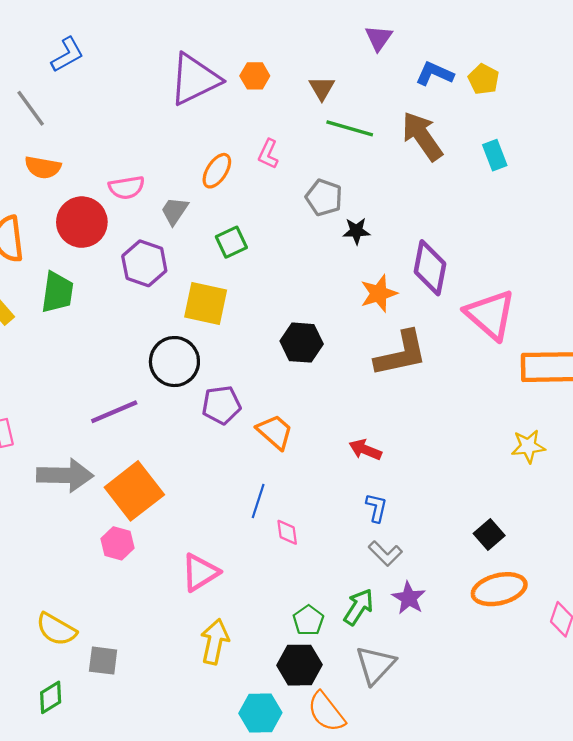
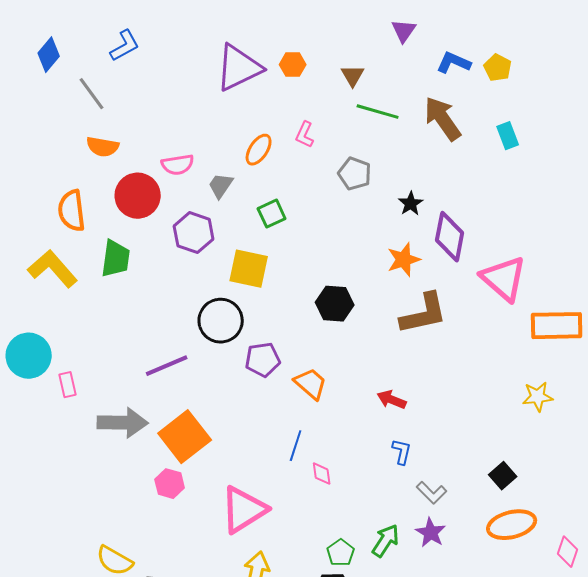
black star: (356, 231) -> (411, 204), moved, turned -30
gray L-shape: (385, 553) -> (432, 493), moved
pink triangle: (200, 572) -> (244, 510), size x1.4

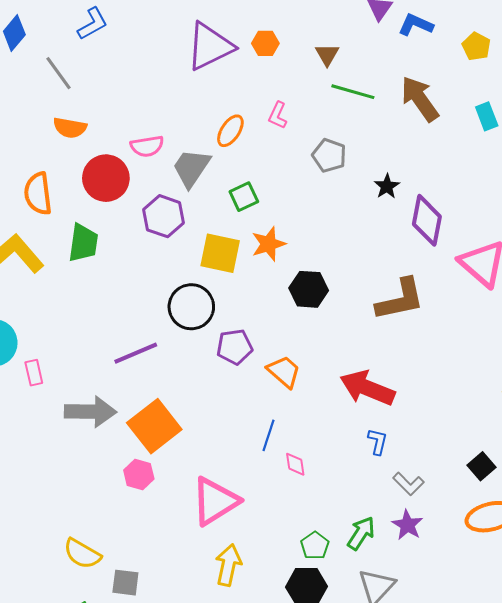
blue L-shape: (454, 63) -> (416, 25), moved
gray trapezoid: (221, 186) -> (191, 168), size x1.5
orange star: (404, 260) -> (268, 244), moved
red arrow: (392, 400) -> (367, 388), size x1.8

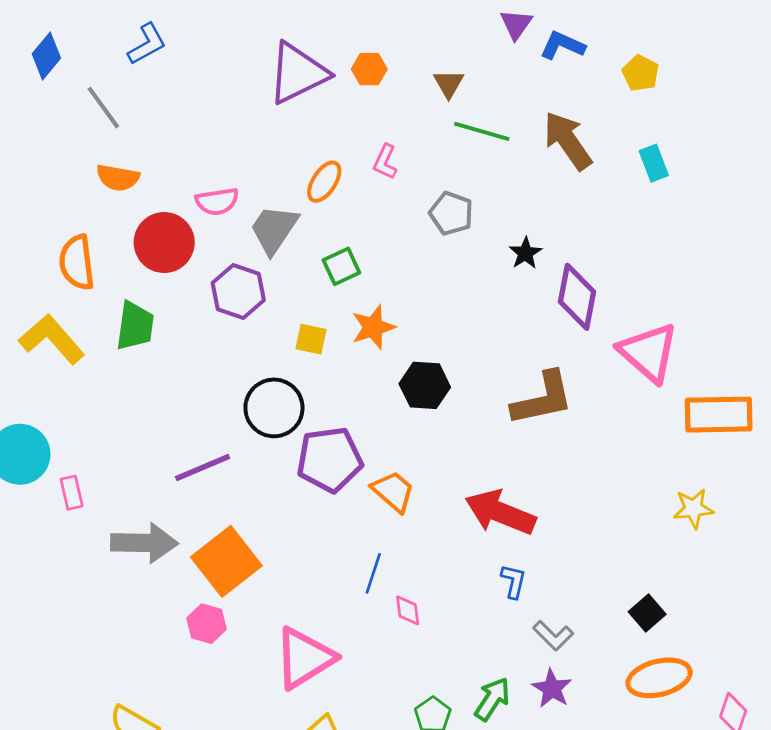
yellow square: (220, 253) -> (311, 339), size x0.6
purple pentagon: (235, 347) -> (330, 460), size x1.4

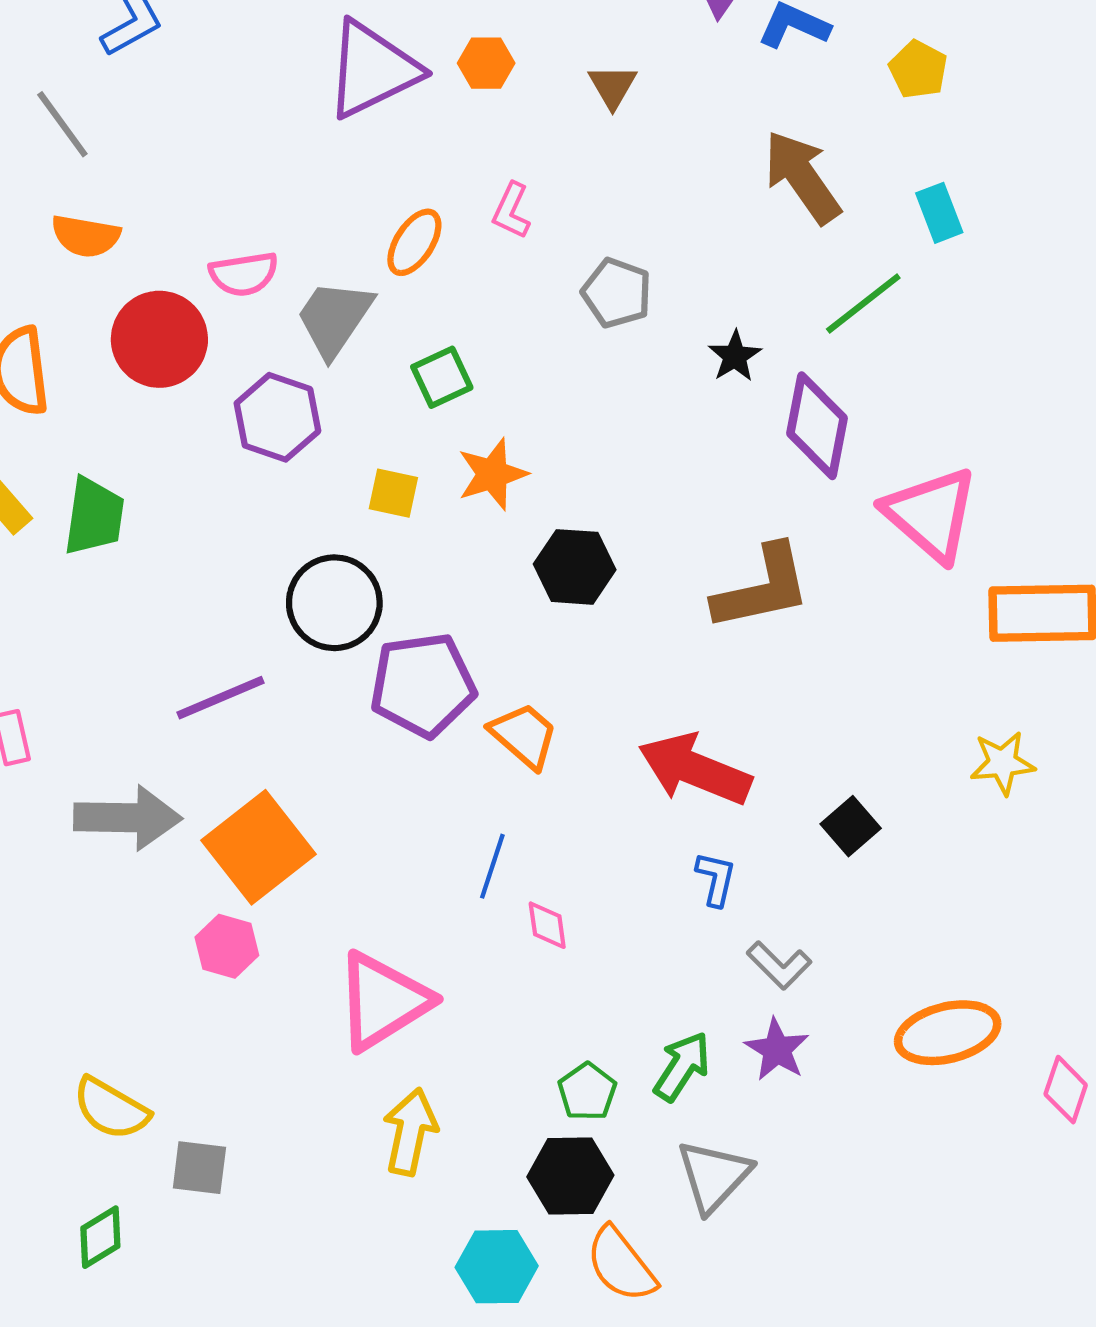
green line: (482, 131) -> (863, 303), moved, turned -54
green trapezoid: (135, 326) -> (94, 516), moved
black square: (647, 613) -> (851, 826), moved

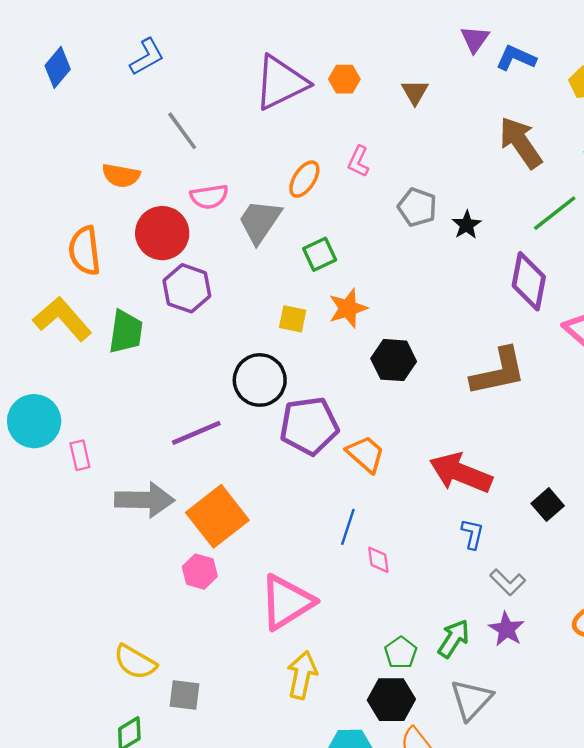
gray line: (62, 124) -> (182, 131), moved
black star: (735, 356) -> (467, 225), moved
purple hexagon: (277, 417) -> (187, 288), moved

